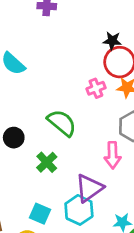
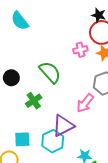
pink arrow: (113, 155) -> (85, 103), turned 30
cyan square: (40, 214) -> (22, 139), turned -35

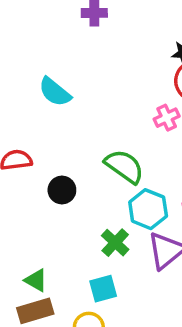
green cross: (34, 101) -> (115, 243), moved
cyan hexagon: (53, 141) -> (148, 209), moved

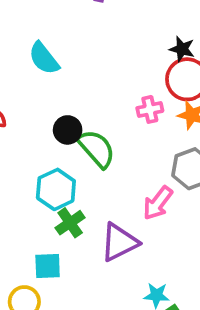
black circle: (62, 190) -> (68, 130), moved
cyan hexagon: (148, 209) -> (56, 189), moved

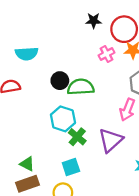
black star: (182, 49) -> (94, 21), moved
cyan semicircle: (44, 58) -> (27, 54), moved, turned -40
green semicircle: (97, 149) -> (81, 87), turned -36

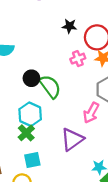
green semicircle: (81, 87) -> (50, 87), turned 50
green cross: (77, 137) -> (26, 133), moved

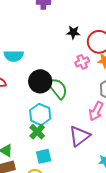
black circle: (31, 78) -> (40, 81), size x1.5

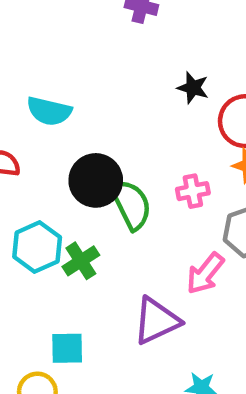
pink cross: (82, 62) -> (193, 191), moved
cyan hexagon: (40, 114) -> (37, 247), moved
green cross: (37, 132) -> (81, 261), moved

